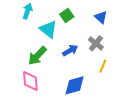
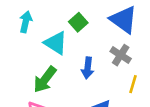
blue triangle: (101, 17) -> (124, 20), size x1.6
blue arrow: (70, 50) -> (88, 68), turned 133

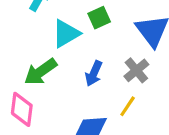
cyan triangle: (56, 43) -> (66, 34), turned 40
yellow line: (133, 84) -> (128, 106), moved

